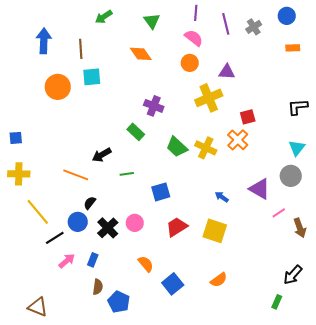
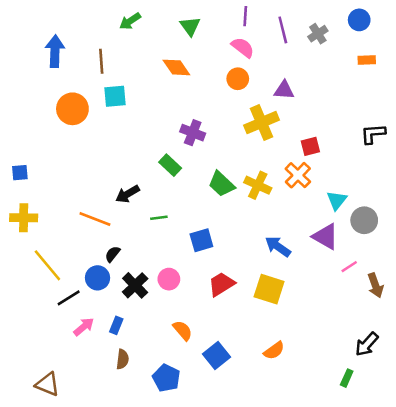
cyan triangle: (297, 148) -> (337, 200), moved
blue arrow: (222, 197) -> (278, 247), size x1.5
blue pentagon: (119, 302) -> (166, 378), moved

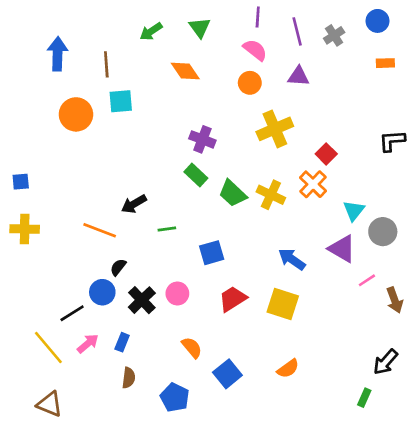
green arrow: (130, 21) -> (151, 31), moved
purple triangle: (284, 90) -> (299, 76), moved
red square: (310, 146) -> (326, 154), turned -30
green rectangle: (170, 165) -> (196, 175), moved
yellow line: (47, 265) -> (48, 347), moved

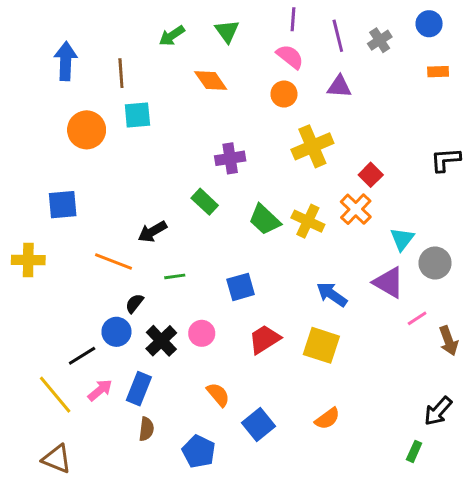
purple cross: (202, 139) -> (230, 158), turned -30
green rectangle: (196, 175) -> (205, 202), moved
blue square: (21, 182) -> (63, 205), moved, size x1.5
green line: (167, 229) -> (175, 276), moved
blue rectangle: (122, 342) -> (139, 389), size x1.5

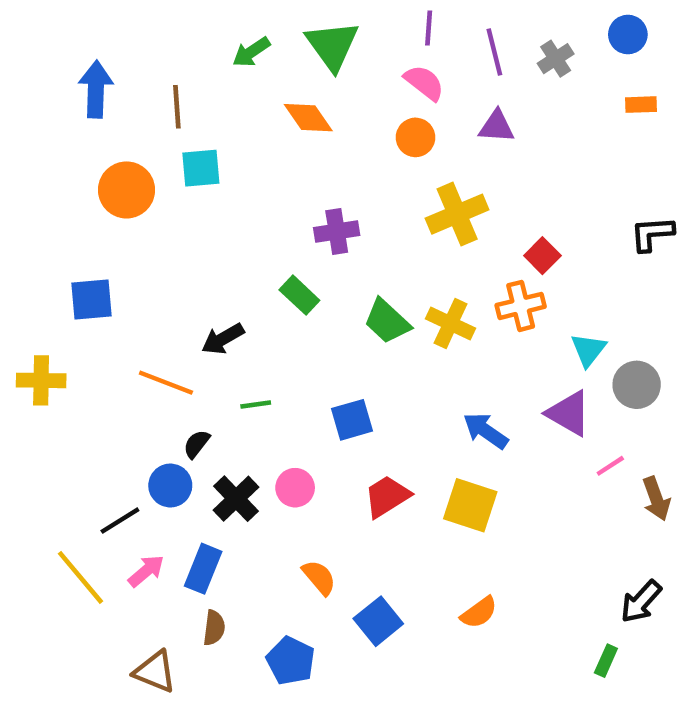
green triangle: (227, 31) -> (332, 45), size x1.5
orange cross: (356, 209) -> (521, 306), turned 32
brown triangle: (57, 459) -> (155, 672), moved

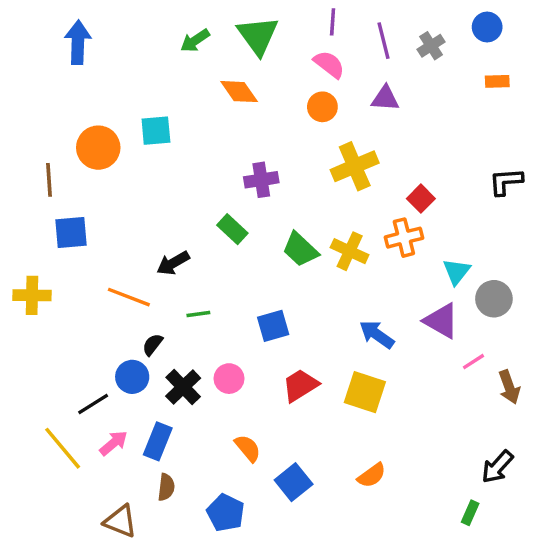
blue arrow: (96, 89) -> (78, 42), moved
brown line: (177, 107) -> (49, 180), moved

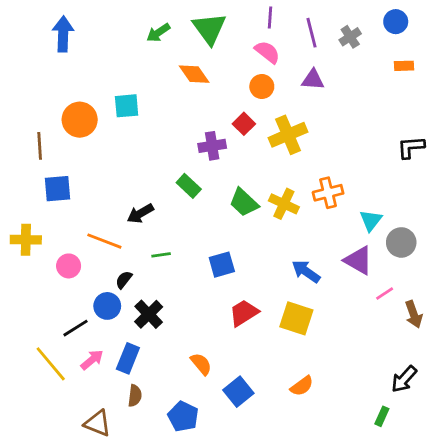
red square: (421, 199) -> (244, 124), moved
pink circle: (229, 379) -> (69, 266), moved

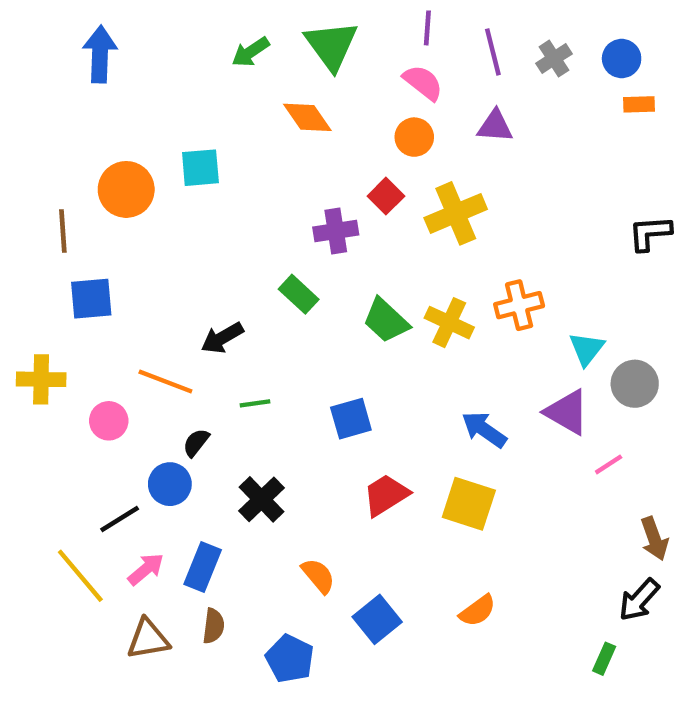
blue circle: (396, 22) -> (622, 59), moved
black cross: (149, 314) -> (262, 499), moved
brown arrow: (414, 314) -> (654, 539), moved
brown triangle: (98, 423) -> (148, 639), moved, turned -32

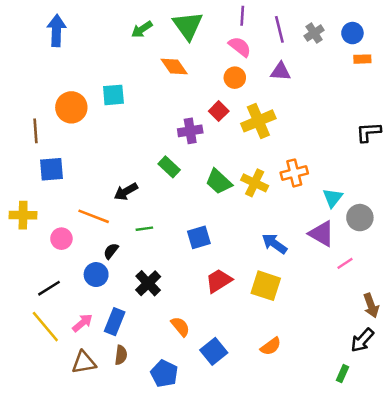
black line: (120, 519) -> (49, 288), moved

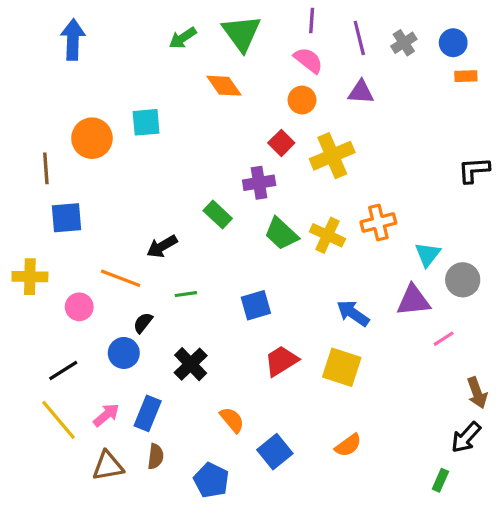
purple cross: (190, 131) -> (259, 183), moved
purple triangle: (321, 234) -> (413, 300), turned -36

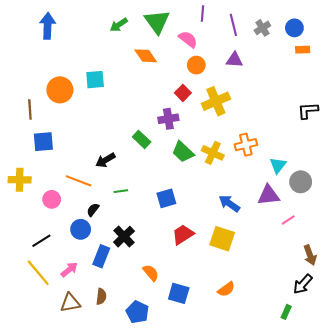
pink semicircle: (308, 60) -> (188, 39), moved
blue rectangle: (148, 413) -> (101, 256), moved
blue square: (275, 452) -> (179, 293), turned -35

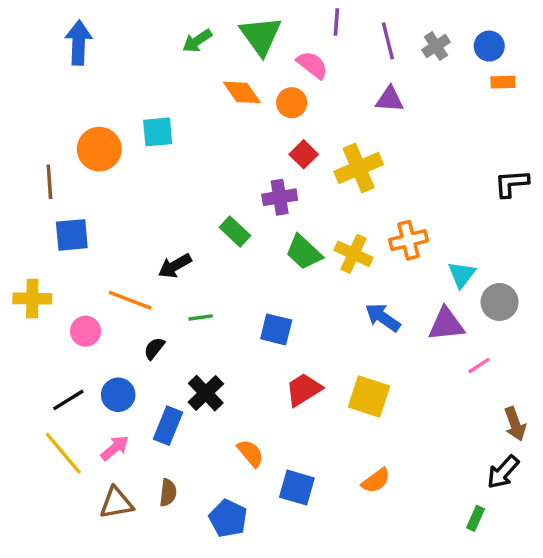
orange circle: (196, 65) -> (292, 103), moved
blue square: (166, 198) -> (276, 329), turned 30
blue arrow: (229, 204) -> (383, 317), moved
blue circle: (81, 229) -> (118, 395), moved

